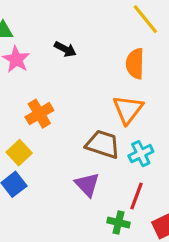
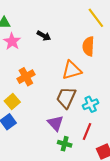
orange triangle: (128, 109) -> (72, 70), moved, turned 35
brown trapezoid: (103, 144) -> (66, 98), turned -85
green cross: (118, 222) -> (65, 144), moved

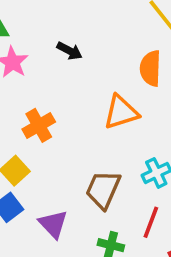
brown trapezoid: (66, 98) -> (103, 190), moved
purple triangle: (55, 123) -> (53, 224), moved

